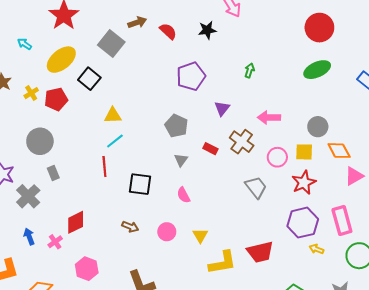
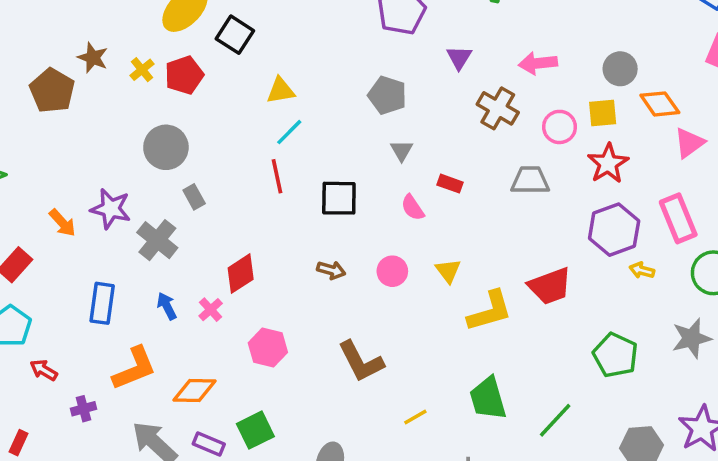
red rectangle: (210, 149) -> (450, 184), moved
gray trapezoid: (256, 187) -> (530, 180), turned -45

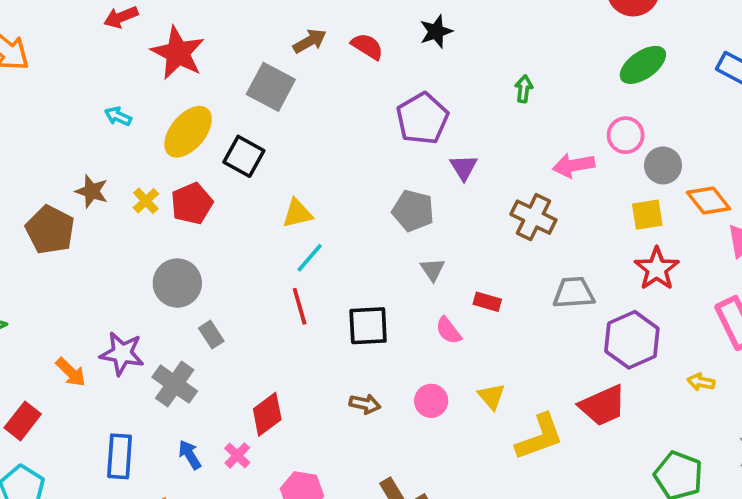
purple triangle: (459, 58) -> (464, 167), moved
pink circle: (560, 127) -> (626, 135), moved
purple hexagon: (614, 230) -> (632, 340), moved

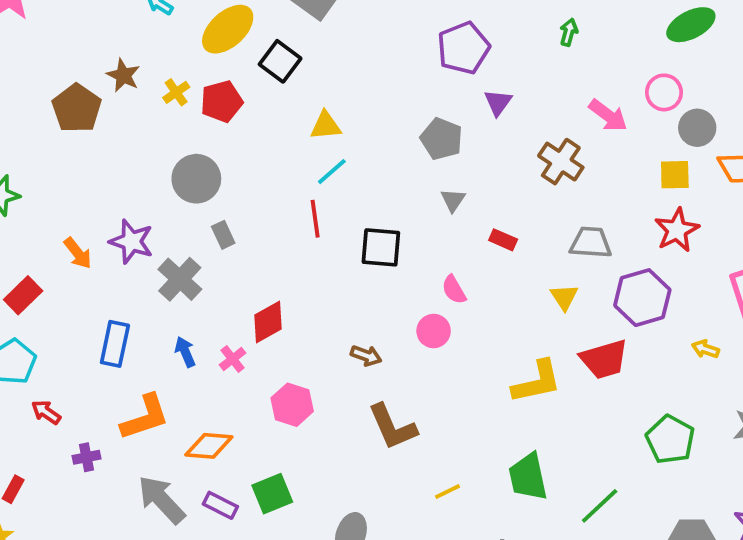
pink arrow: (574, 165) -> (608, 115), turned -141
pink semicircle: (448, 331) -> (454, 290), moved
yellow triangle: (491, 396) -> (564, 297), moved
brown arrow: (365, 404) -> (366, 356), moved

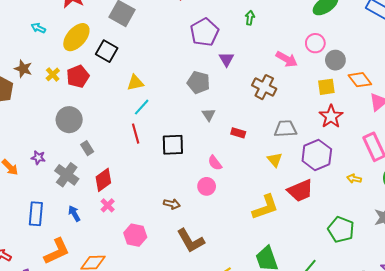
green arrow: (569, 32) -> (250, 18), moved
purple star: (131, 241) -> (38, 158), size x0.6
red diamond: (268, 322) -> (103, 180), moved
pink cross: (233, 359) -> (108, 205), moved

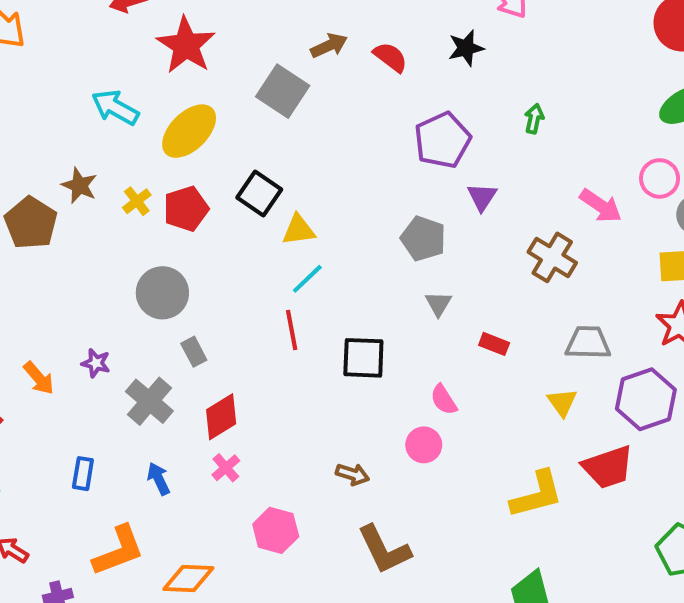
cyan arrow: (38, 28) -> (115, 107), size x1.6
black square: (107, 51) -> (259, 194), moved
blue rectangle: (36, 214) -> (83, 474), size x0.7

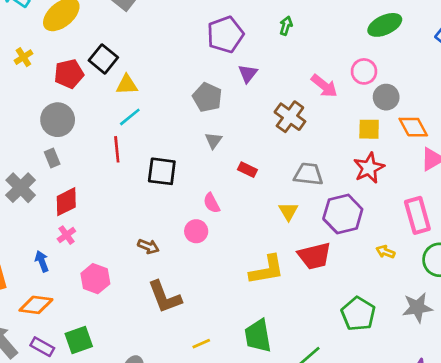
red pentagon: (186, 209) -> (69, 74), moved
gray circle: (162, 293) -> (58, 120), moved
blue arrow: (159, 479) -> (42, 261), moved

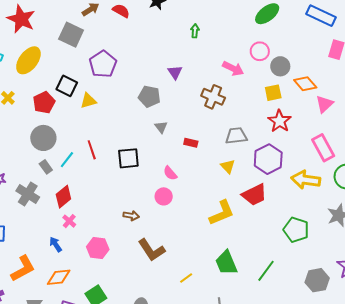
purple pentagon: (225, 35) -> (103, 64), moved
cyan line: (130, 117) -> (67, 160), moved
yellow arrow: (385, 252) -> (306, 180), size x2.0

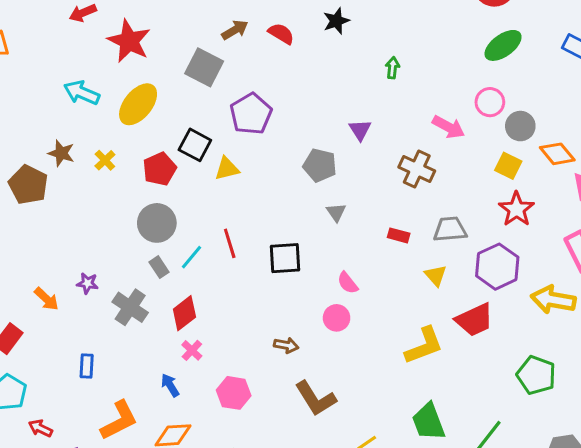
yellow square: (273, 93) -> (508, 166), turned 36
red rectangle: (191, 143) -> (399, 235), moved

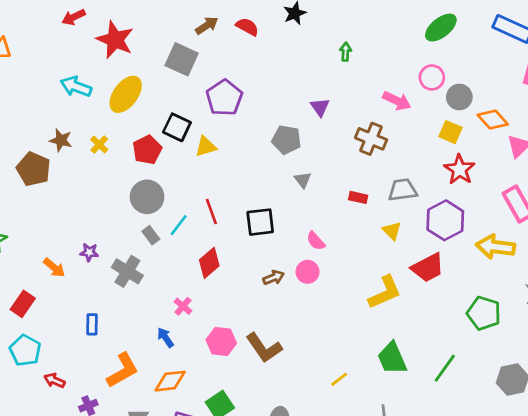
red diamond: (184, 313) -> (209, 263), moved
brown arrow: (286, 345) -> (274, 278), moved, turned -30
brown L-shape: (316, 398) -> (264, 348), moved

